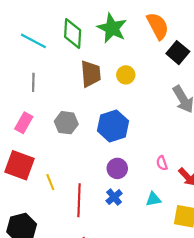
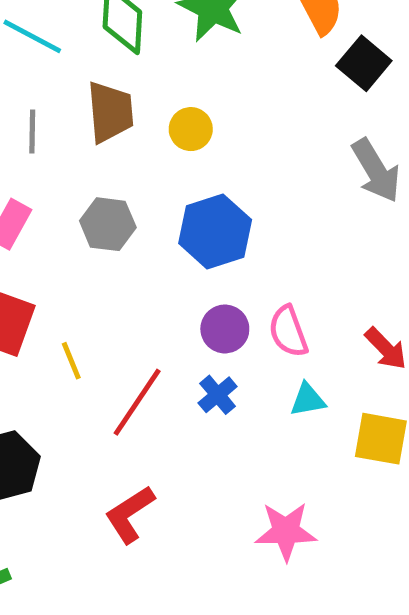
brown trapezoid: (91, 74) -> (110, 112), moved
yellow circle: (126, 75) -> (191, 129), moved
pink semicircle: (162, 163) -> (288, 331), moved, size x1.5
red line: (79, 200) -> (137, 402), turned 32

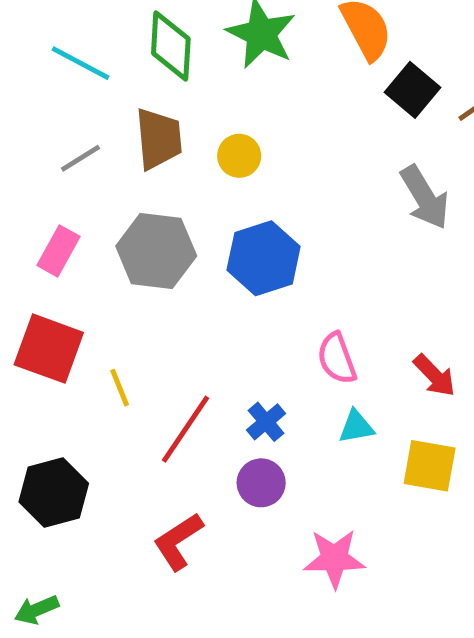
gray line: (32, 132) -> (81, 158), turned 57
gray hexagon: (108, 224) -> (156, 251), size x1.4
purple circle: (225, 329) -> (261, 483), moved

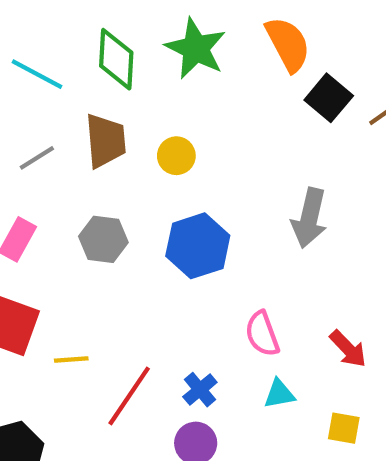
gray arrow: (425, 197) -> (309, 218), moved, turned 44
gray hexagon: (156, 251) -> (103, 239), size x0.7
yellow line: (120, 388) -> (71, 360), turned -72
yellow square: (430, 466) -> (344, 428), size x0.7

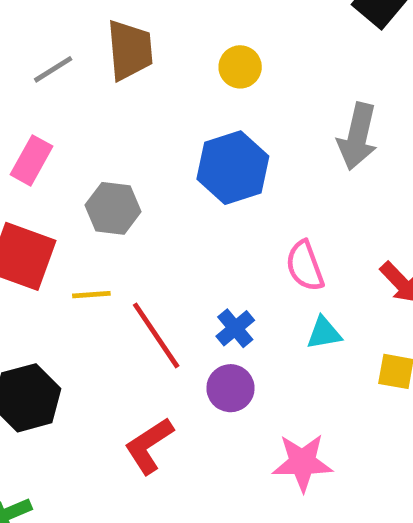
yellow circle: (176, 156) -> (240, 67), moved
gray hexagon: (103, 239) -> (113, 208), moved
red line: (129, 396) -> (156, 335), turned -68

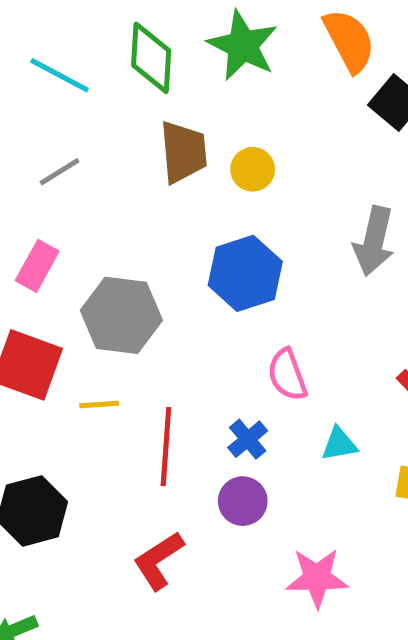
brown trapezoid: (130, 50) -> (183, 152), moved
gray hexagon: (113, 208) -> (121, 315), size x1.4
pink semicircle: (305, 266) -> (287, 375), moved
red line: (156, 335) -> (166, 447), turned 38

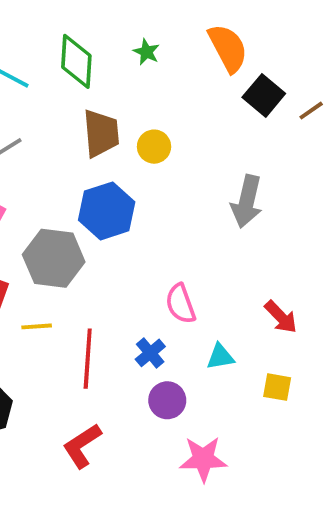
green star: (243, 46) -> (146, 52), size x0.5
blue hexagon: (245, 273) -> (107, 211), moved
purple circle: (243, 501) -> (167, 400), moved

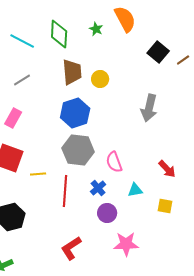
orange semicircle: (228, 48) -> (125, 19), moved
gray hexagon: (54, 258) -> (78, 150), moved
red L-shape: (82, 446) -> (71, 248), moved

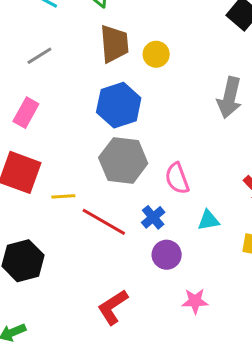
red line: (65, 191) -> (104, 222), turned -64
pink star: (126, 244) -> (195, 301), size x0.7

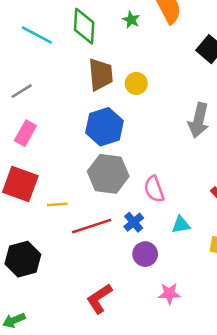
gray line: (39, 56) -> (22, 91), moved
red line: (104, 222) -> (92, 226), turned -48

